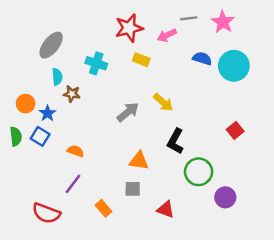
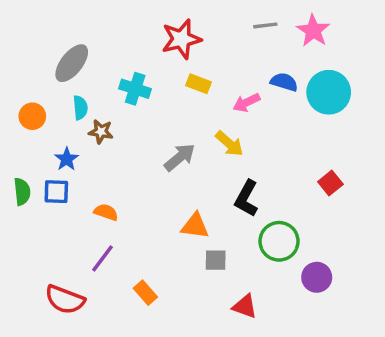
pink arrow: (167, 35) -> (246, 103), moved
orange circle: (26, 104) -> (32, 116), moved
blue square: (40, 136) -> (56, 192), turned -30
gray square: (133, 189) -> (216, 260), moved
red triangle: (166, 210) -> (245, 306), moved

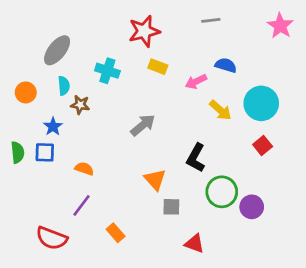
pink star: (313, 31) -> (280, 26), moved
cyan circle: (329, 92) -> (261, 103), moved
yellow arrow: (229, 144) -> (220, 110), moved
orange triangle: (195, 226) -> (155, 180), turned 40
purple circle: (317, 277) -> (252, 207), moved

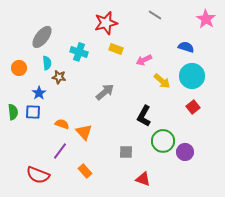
gray line: (211, 20) -> (155, 15), turned 40
blue semicircle: (226, 65) -> (186, 47), moved
orange triangle: (155, 180) -> (84, 132), moved

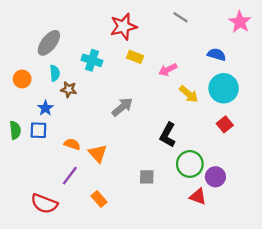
red triangle: (143, 179) -> (198, 197), moved

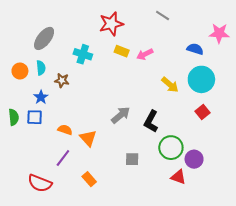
pink star: (240, 22) -> (219, 33), moved, turned -30
pink arrow: (168, 70) -> (145, 54), moved
cyan semicircle: (55, 73) -> (41, 68), moved
gray arrow: (122, 107) -> (121, 115), moved

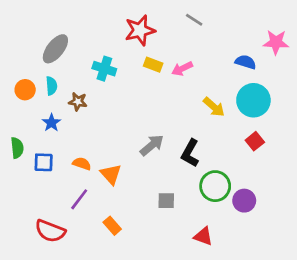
gray line: (163, 15) -> (194, 20), moved
blue square: (35, 117) -> (44, 162), moved
red triangle: (178, 177) -> (203, 236), moved

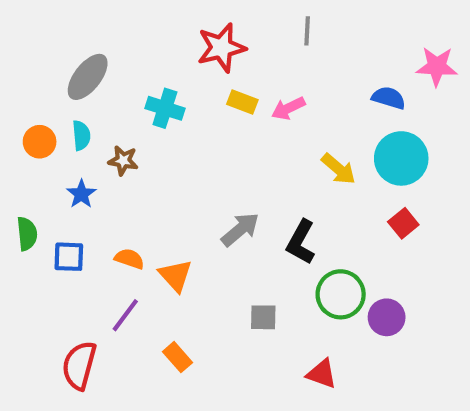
gray line: (194, 20) -> (307, 31), turned 60
red semicircle: (50, 231) -> (79, 365), turned 84

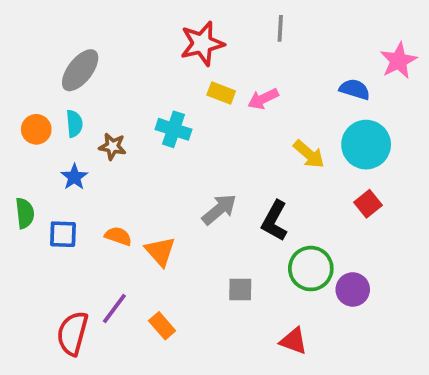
pink star: (437, 66) -> (398, 61), turned -30
cyan cross: (165, 108) -> (174, 129), moved
purple line: (125, 315) -> (114, 309), moved

